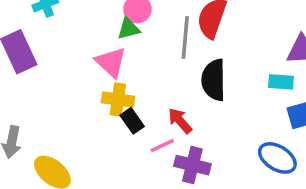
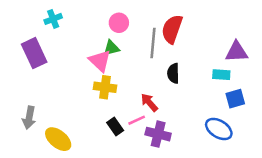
green triangle: (129, 29) -> (111, 48), moved
black semicircle: (214, 80) -> (173, 73), size x0.7
black rectangle: (132, 121) -> (115, 126), moved

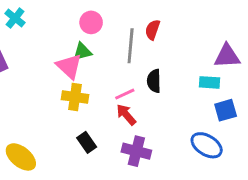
cyan cross: (53, 19) -> (15, 18), turned -30
red semicircle: (172, 29) -> (152, 30), size x0.6
pink line: (137, 120) -> (125, 94), moved

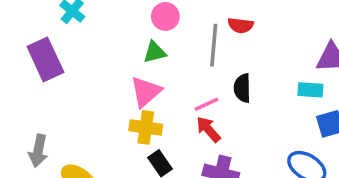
red semicircle: (152, 30) -> (241, 25), turned -102
pink triangle: (69, 66) -> (146, 92), moved, turned 36
yellow cross: (75, 97) -> (146, 127), moved

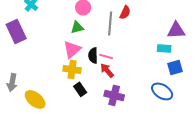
red semicircle: (241, 25) -> (125, 12), turned -72
black semicircle: (242, 88) -> (93, 55), moved
pink line: (207, 104) -> (106, 56), turned 40

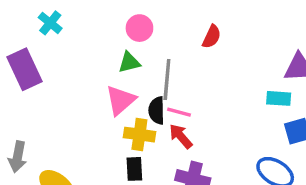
gray line: (110, 23) -> (167, 80), moved
yellow cross: (72, 69) -> (139, 135), moved
black rectangle: (80, 89) -> (134, 169), turned 32

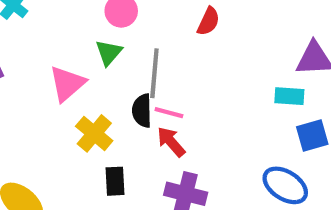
green triangle: (129, 62) -> (109, 52), turned -35
pink triangle: (121, 100) -> (67, 84), moved
yellow cross: (139, 135) -> (94, 133), moved, turned 32

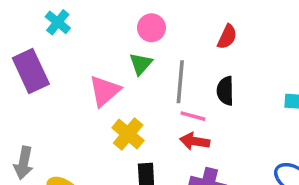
black semicircle: (142, 111) -> (225, 91), moved
red arrow: (171, 142) -> (195, 141), turned -40

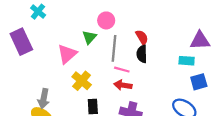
pink circle: (151, 28) -> (106, 20), moved
red semicircle: (227, 37) -> (142, 37), moved, turned -56
gray arrow: (24, 163) -> (44, 99), moved

